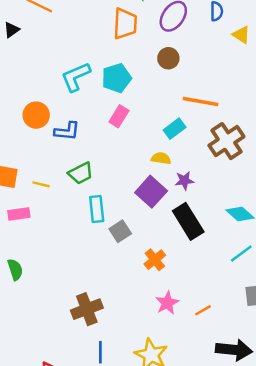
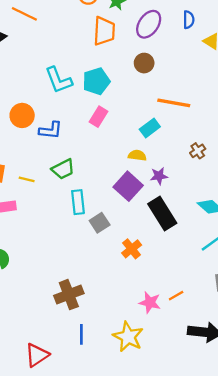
cyan L-shape: (76, 77) -> (59, 80), turned -88
brown cross: (226, 141) -> (198, 151), moved, size x0.5
pink star: (167, 303) -> (150, 303), moved, turned -30

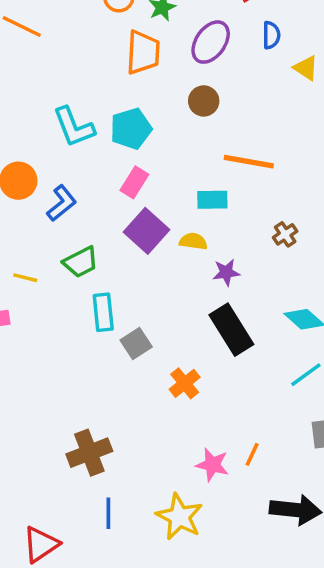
cyan rectangle: (150, 128) -> (212, 200), turned 36
blue L-shape: (51, 130) -> (62, 203), turned -45
purple square: (128, 186) -> (147, 231), moved
orange line: (176, 296) -> (252, 454), turned -35

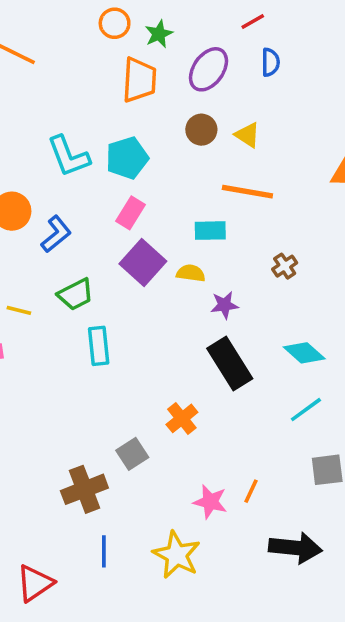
yellow triangle: (306, 68) -> (247, 135), moved
gray square: (136, 343) -> (132, 454), moved

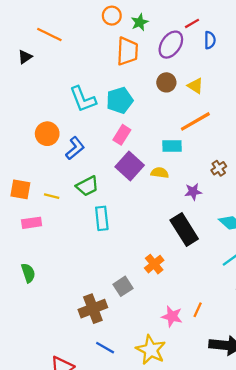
red line: (253, 22) -> (192, 23), moved
orange line: (247, 192) -> (195, 121), turned -40
purple star: (224, 305) -> (193, 192), moved
blue line: (104, 551) -> (105, 348), turned -60

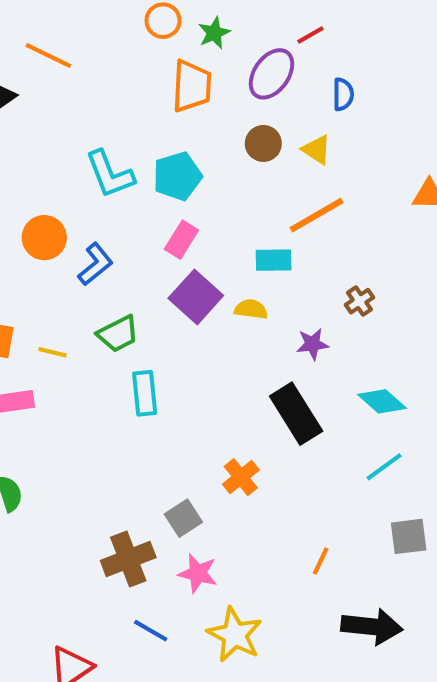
blue semicircle: (210, 40) -> (343, 94), moved
pink star: (172, 316) -> (198, 573), moved

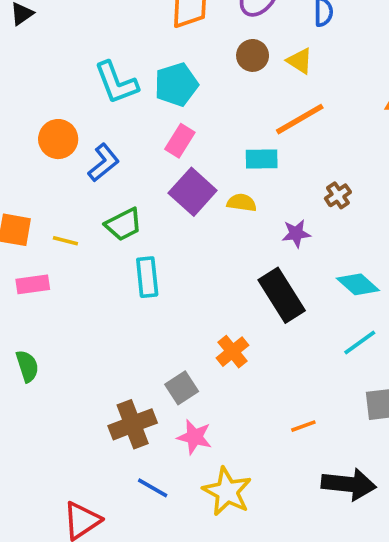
orange line: (321, 561) -> (303, 426), turned 45

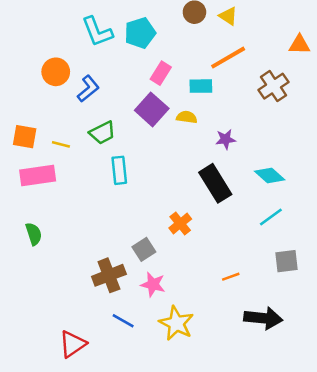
pink rectangle: (180, 141) -> (161, 73), moved
brown cross: (338, 195) -> (274, 86), moved, size x1.6
pink rectangle: (33, 284) -> (38, 176), size x1.5

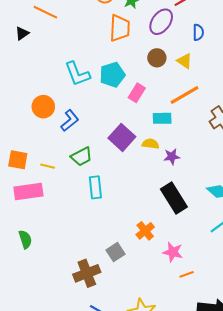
pink rectangle: (161, 73) -> (137, 93), moved
purple star: (226, 139) -> (172, 157), moved
pink star: (153, 284) -> (173, 252), moved

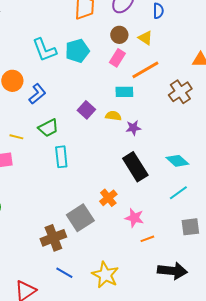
pink rectangle: (137, 93) -> (117, 58), moved
purple square: (122, 137) -> (86, 110), size x0.7
gray square: (115, 252) -> (80, 218), size x1.5

